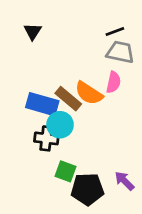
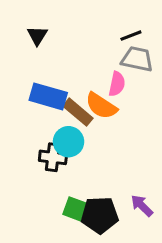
pink semicircle: (113, 82) -> (117, 84), moved
blue rectangle: (42, 104) -> (48, 96), moved
green square: (66, 171) -> (75, 209), moved

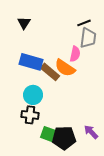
gray trapezoid: (137, 59) -> (88, 38), turned 85
cyan circle: (69, 142) -> (33, 95), moved
black cross: (53, 157) -> (30, 115), moved

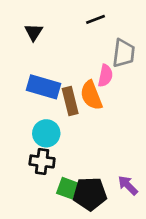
black line: (84, 23) -> (96, 19), moved
orange semicircle: (65, 68) -> (91, 95), turned 35
brown rectangle: (50, 72) -> (70, 101), turned 36

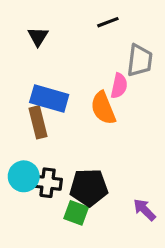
brown rectangle: (70, 101) -> (38, 122), moved
cyan circle: (46, 133) -> (24, 176), moved
black pentagon: (90, 194) -> (89, 187), moved

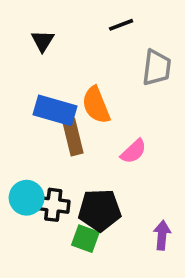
pink semicircle: (119, 86) -> (133, 151), moved, turned 35
orange semicircle: (103, 108) -> (96, 105), moved
brown rectangle: (38, 122) -> (73, 137), moved
purple arrow: (144, 210) -> (162, 235), turned 50

